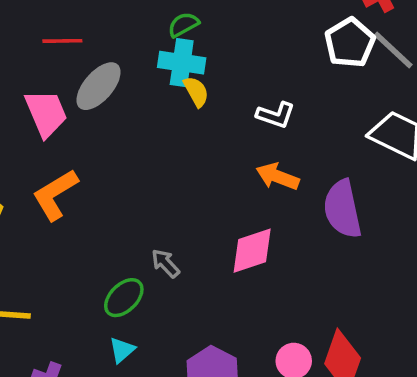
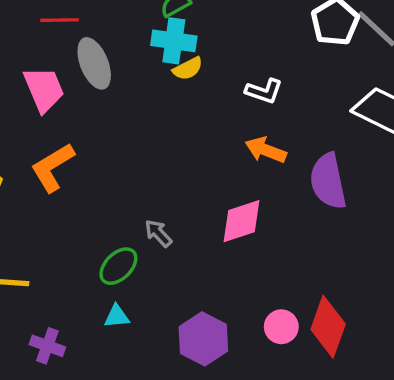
gray ellipse: (99, 86) -> (94, 63), turned -63
yellow semicircle: (196, 92) -> (188, 69), turned 92
cyan triangle: (122, 350) -> (117, 316), turned 36

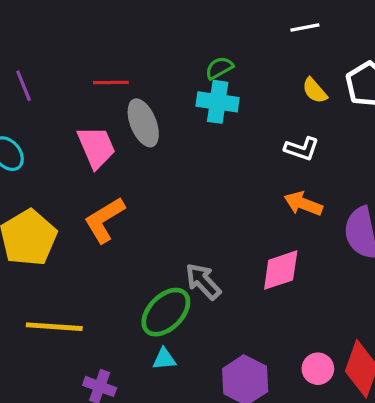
yellow semicircle: (188, 69) -> (315, 91), moved, turned 76
gray arrow: (158, 233) -> (203, 281), size x1.4
green ellipse: (118, 266) -> (166, 312), size x1.4

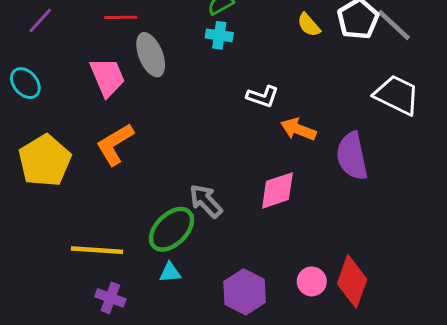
purple line: (24, 86) -> (40, 20), turned 64
cyan cross: (218, 102) -> (219, 35), size x0.7
white L-shape: (302, 149) -> (263, 96), moved
yellow line: (54, 327) -> (97, 250), moved

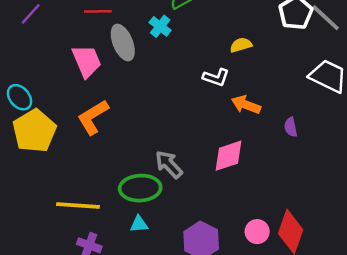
yellow semicircle: (309, 25) -> (241, 45), moved, turned 115
cyan cross: (219, 35) -> (160, 26), moved, turned 30
cyan ellipse: (25, 83) -> (20, 97), moved
purple semicircle: (352, 156) -> (291, 127), size x0.5
green ellipse: (172, 229) -> (140, 188), turned 42

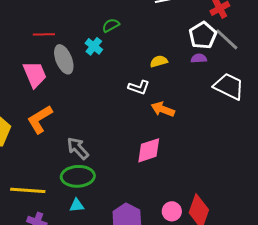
purple semicircle: (291, 127) -> (199, 58), moved, turned 98
gray arrow: (169, 164) -> (78, 148), moved

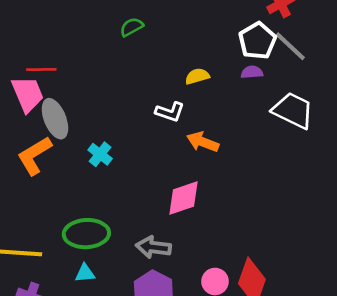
red line: (44, 34) -> (41, 69), moved
cyan cross: (94, 46) -> (100, 154), moved
gray ellipse: (64, 59) -> (55, 119), moved
gray arrow: (78, 148) -> (153, 247), moved, turned -40

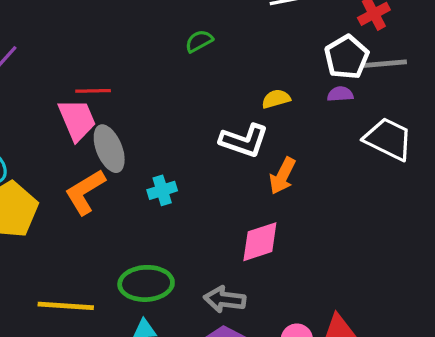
gray line: (290, 46) -> (385, 64), turned -48
white L-shape: (170, 112) -> (244, 141), size x1.4
orange arrow: (203, 142) -> (282, 176), turned -84
cyan cross: (100, 154) -> (162, 190), turned 35

